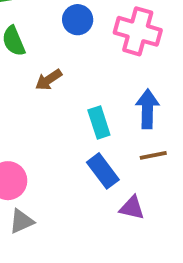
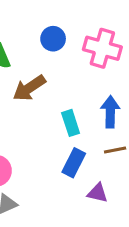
brown arrow: (49, 80) -> (29, 88), size x1.5
blue rectangle: (103, 171) -> (74, 163), turned 64

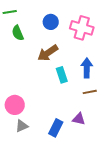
brown arrow: (29, 88) -> (48, 53), moved
blue rectangle: (74, 163) -> (56, 128), moved

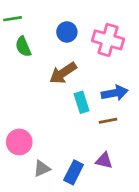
blue arrow: (87, 68) -> (115, 93), turned 78
brown line: (90, 92) -> (108, 121), moved
gray triangle: (22, 126) -> (42, 168), moved

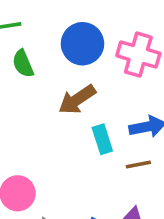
blue circle: (67, 32) -> (82, 44), size x1.5

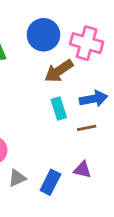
brown arrow: (77, 100) -> (59, 71), moved

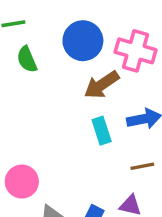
brown line: (87, 128) -> (142, 166), moved

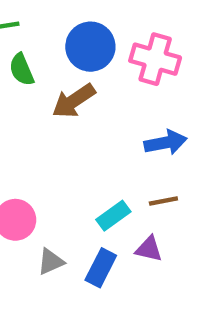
brown arrow: (102, 85) -> (74, 101), moved
cyan rectangle: (102, 131) -> (113, 216), moved, turned 72

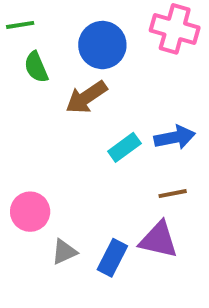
pink cross: (155, 59) -> (175, 29), moved
cyan rectangle: (113, 216) -> (124, 147), moved
purple triangle: (149, 249) -> (159, 240), size x1.5

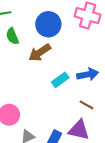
brown line: (173, 194) -> (87, 105), turned 40

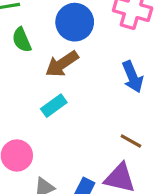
blue arrow: (88, 74) -> (133, 77), moved, turned 78
cyan rectangle: (60, 80) -> (54, 106), moved

